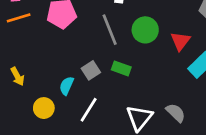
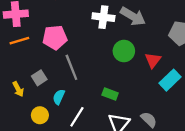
gray line: (110, 30) -> (71, 67), moved
green rectangle: (121, 68) -> (110, 94), moved
gray square: (91, 70) -> (39, 78), moved

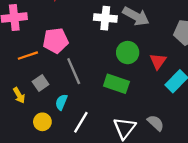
orange line: (19, 41) -> (28, 56), moved
green rectangle: (110, 94) -> (116, 84), moved, size x1.5

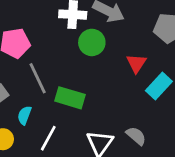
green circle: (128, 53) -> (92, 42), moved
green rectangle: (116, 84) -> (70, 98), moved

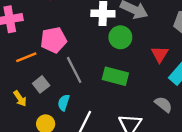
green rectangle: (70, 98) -> (115, 76), moved
gray semicircle: (136, 136) -> (163, 104), moved

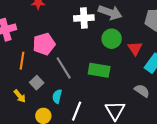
green circle: (120, 37) -> (112, 39), moved
orange line: (26, 57) -> (22, 61), turned -54

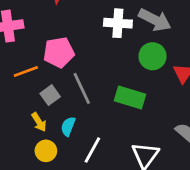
orange line: (22, 61) -> (26, 71), turned 54
gray square: (37, 83) -> (50, 95), moved
yellow arrow: (20, 96) -> (39, 122), moved

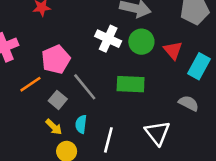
white cross: (118, 23) -> (108, 39), moved, turned 35

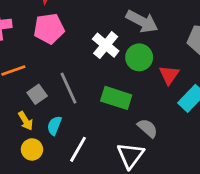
pink pentagon: (56, 59) -> (49, 29), moved
gray semicircle: (189, 103) -> (148, 128), moved

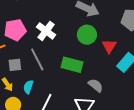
pink pentagon: (49, 29) -> (15, 30), moved
white cross: (106, 45) -> (46, 31), moved
gray square: (37, 94) -> (15, 65), turned 32

